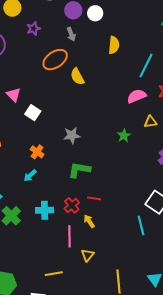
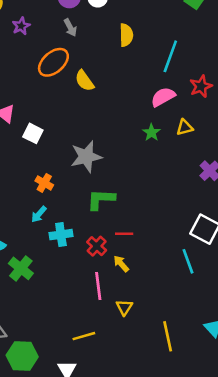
gray star: (72, 135) -> (86, 157), size x1.4
green star: (124, 136) -> (151, 132), moved
cyan cross: (45, 210) -> (61, 235), moved

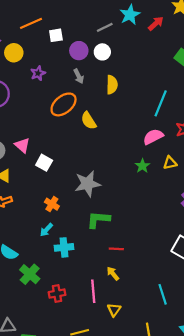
yellow semicircle: (126, 35) -> (112, 85), moved
red cross: (97, 246) -> (57, 294), moved, turned 35
cyan line: (188, 261) -> (163, 294), moved

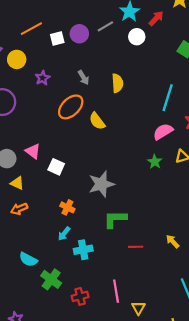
purple circle: (79, 51) -> (79, 34), moved
white circle: (102, 52) -> (137, 37), moved
yellow arrow: (113, 274) -> (173, 241), moved

